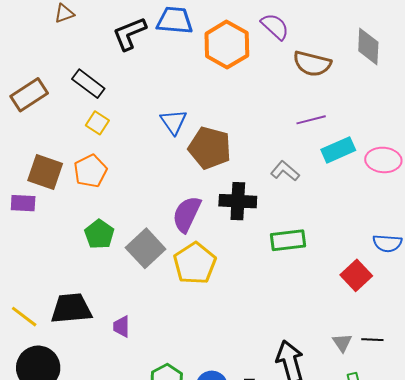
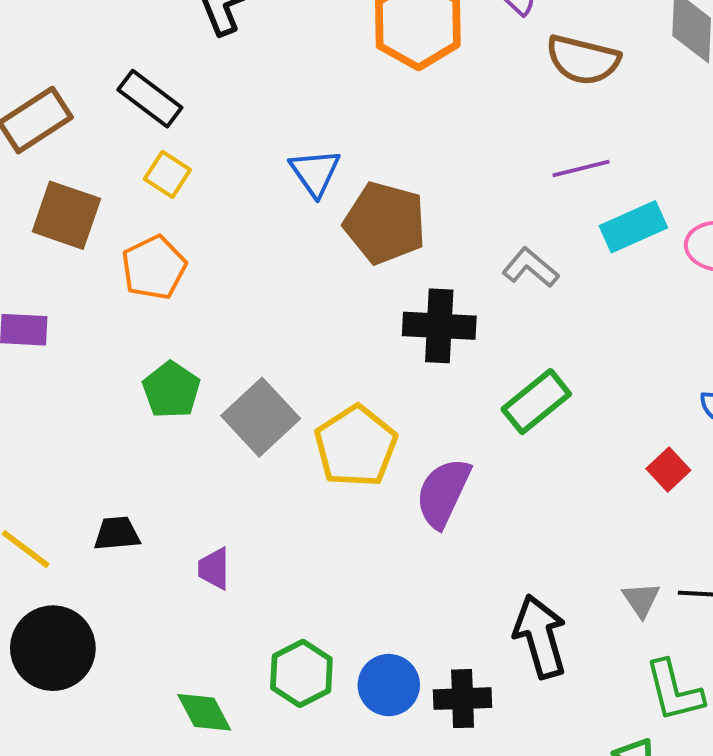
brown square: (45, 172) -> (66, 215), moved
purple semicircle: (187, 214) -> (443, 493), moved
green rectangle: (288, 240) -> (536, 402), turned -32
red square: (356, 275) -> (668, 470), size x0.7
black trapezoid: (71, 309) -> (117, 534), size x0.6

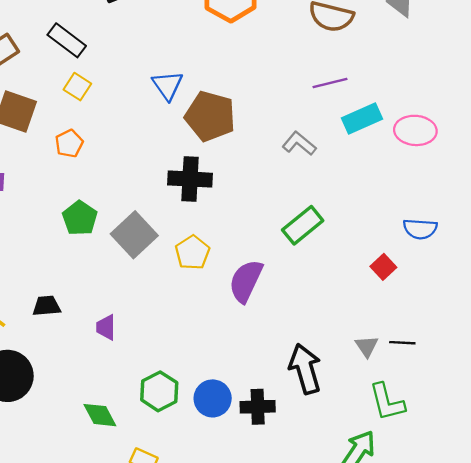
orange pentagon: (154, 268) -> (69, 143), size x0.7
black cross: (439, 326) -> (190, 179), moved
yellow pentagon: (356, 446) -> (192, 253), size x0.7

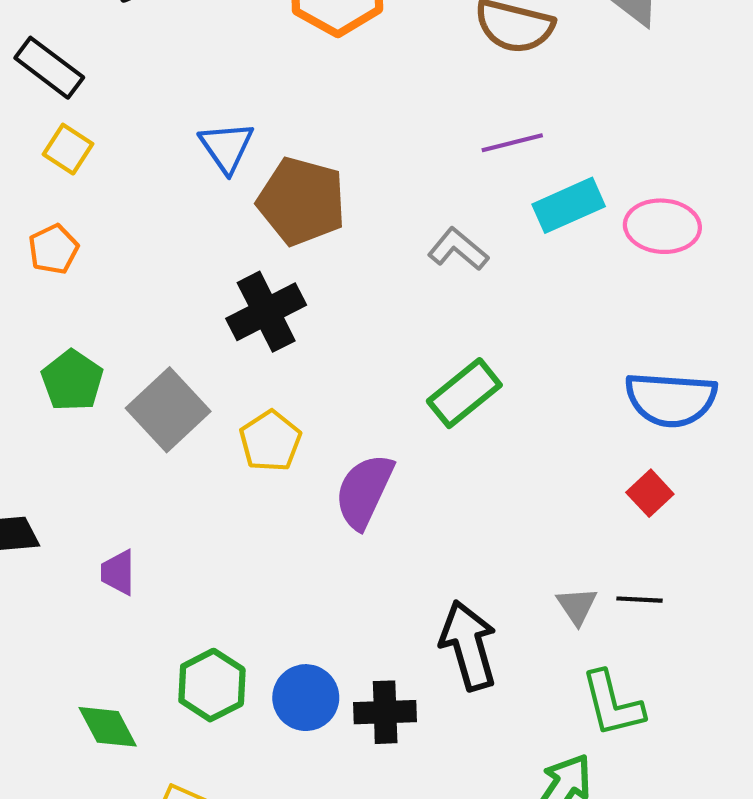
black cross: (190, 179) -> (266, 312), turned -30
blue semicircle: (420, 229) -> (671, 399), size x1.5
red square: (383, 267) -> (650, 493), moved

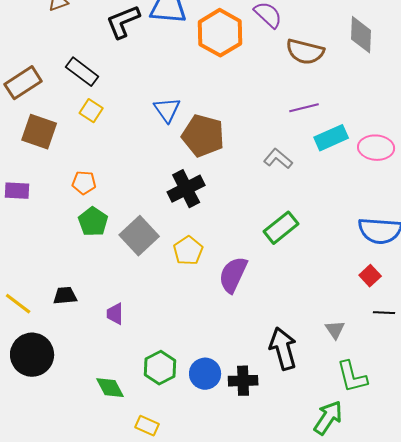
orange pentagon: (53, 249) -> (84, 183), moved, turned 30
black line: (639, 600) -> (384, 313), moved

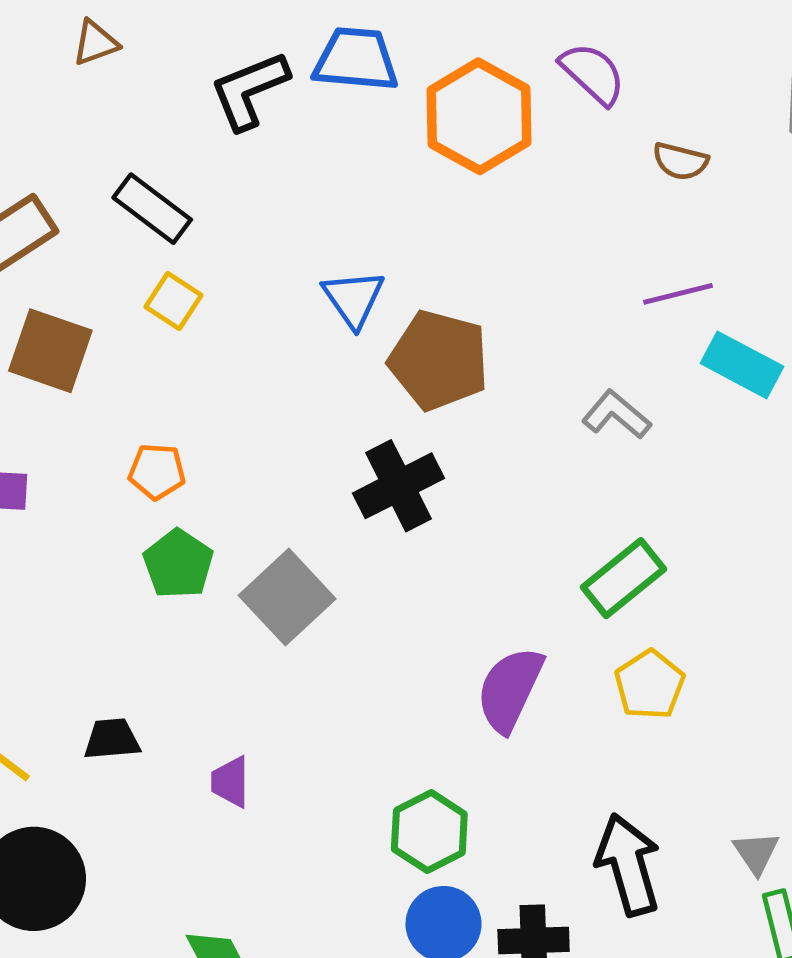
brown semicircle: (305, 52) -> (680, 161), size x0.6
cyan rectangle: (331, 138) -> (742, 365), turned 52
yellow pentagon: (188, 251) -> (650, 685), moved
gray triangle: (335, 330) -> (756, 853), moved
green hexagon: (160, 368) -> (429, 832), moved

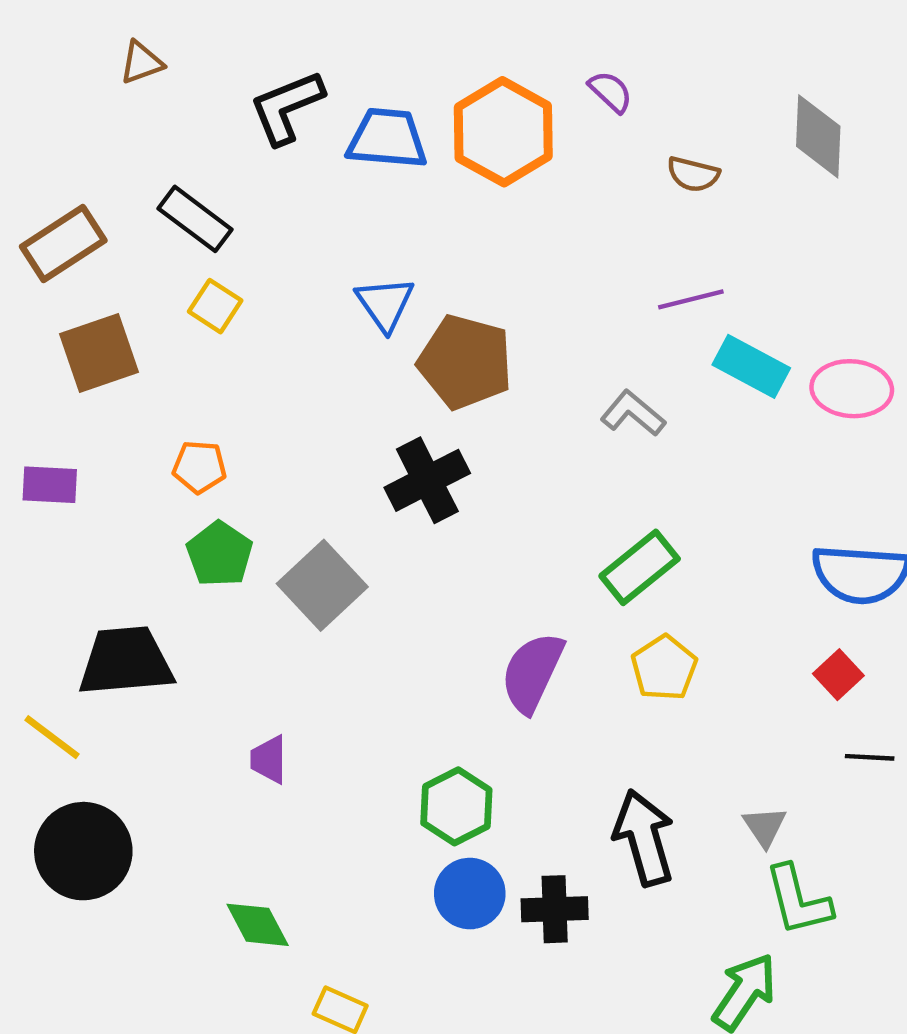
blue trapezoid: (356, 59) -> (387, 139), moved
purple semicircle: (593, 74) -> (610, 92), size x0.7
brown square: (50, 351) -> (99, 353), turned -38
black trapezoid: (112, 739) -> (126, 661), moved, size x1.8

